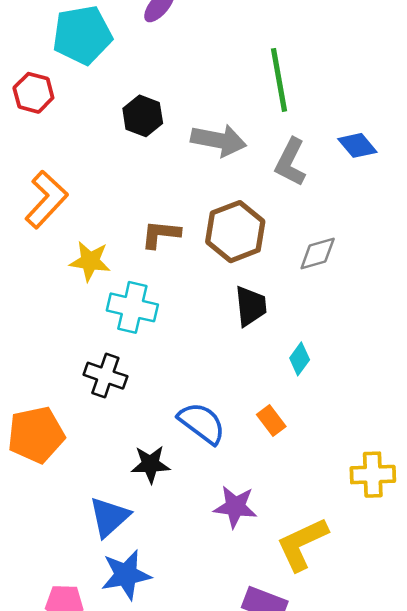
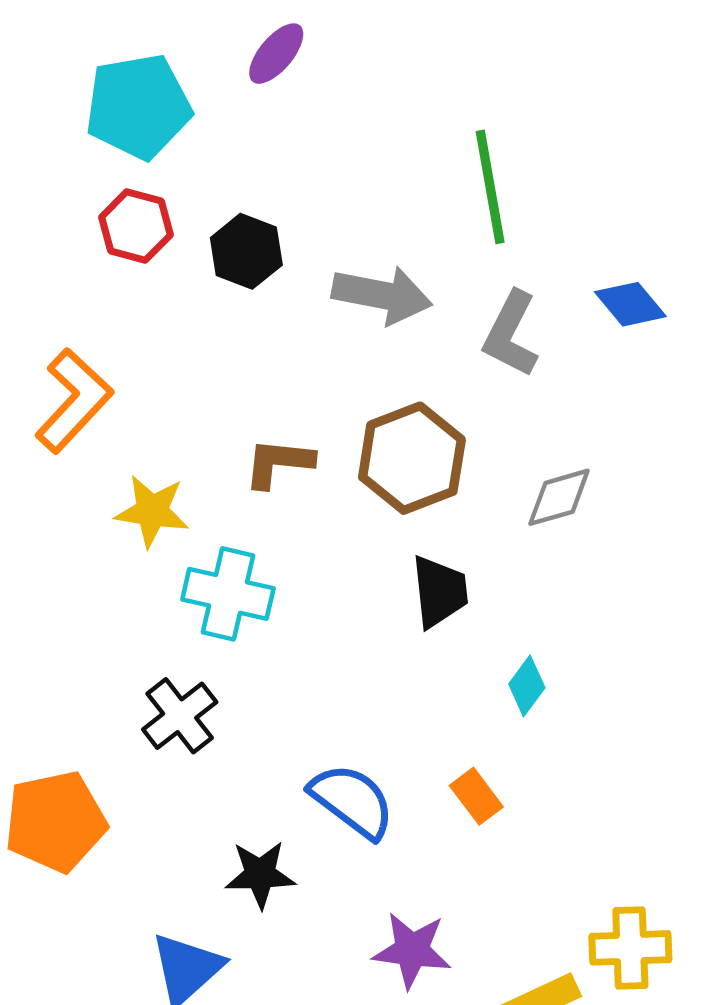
red hexagon: (33, 93) -> (136, 226), moved
black cross: (105, 376) -> (180, 716), turned 33
yellow cross: (373, 475) -> (630, 948), moved

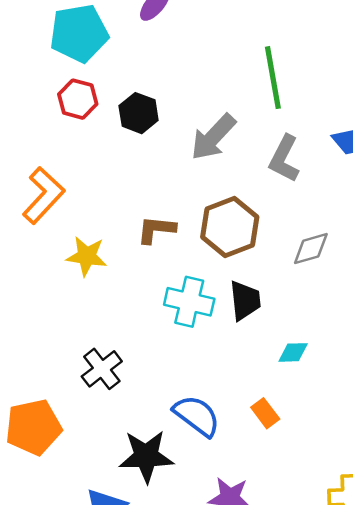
gray arrow: (382, 295) -> (213, 137), turned 122
cyan cross: (228, 594) -> (189, 302), moved
cyan diamond: (527, 686) -> (293, 352), turned 52
black star: (260, 874) -> (146, 456), size x1.4

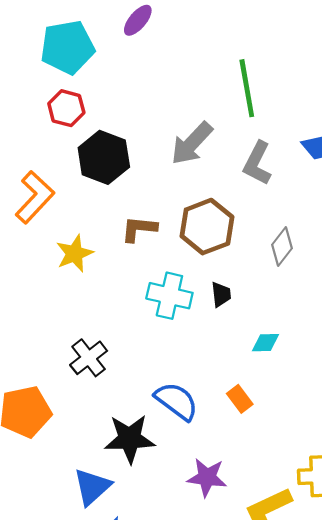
black hexagon: (139, 113) -> (104, 157), moved, size x1.4
gray diamond: (311, 249) -> (282, 246), turned -36
yellow star: (87, 256) -> (75, 253), turned -30
black trapezoid: (245, 300) -> (221, 295), size x0.7

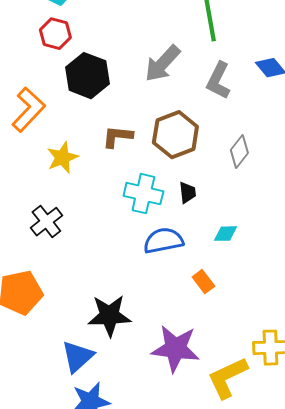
black cross: (89, 358) -> (46, 222), moved
blue semicircle: (176, 401) -> (163, 241), moved, turned -48
purple star: (207, 477) -> (175, 349), size x1.4

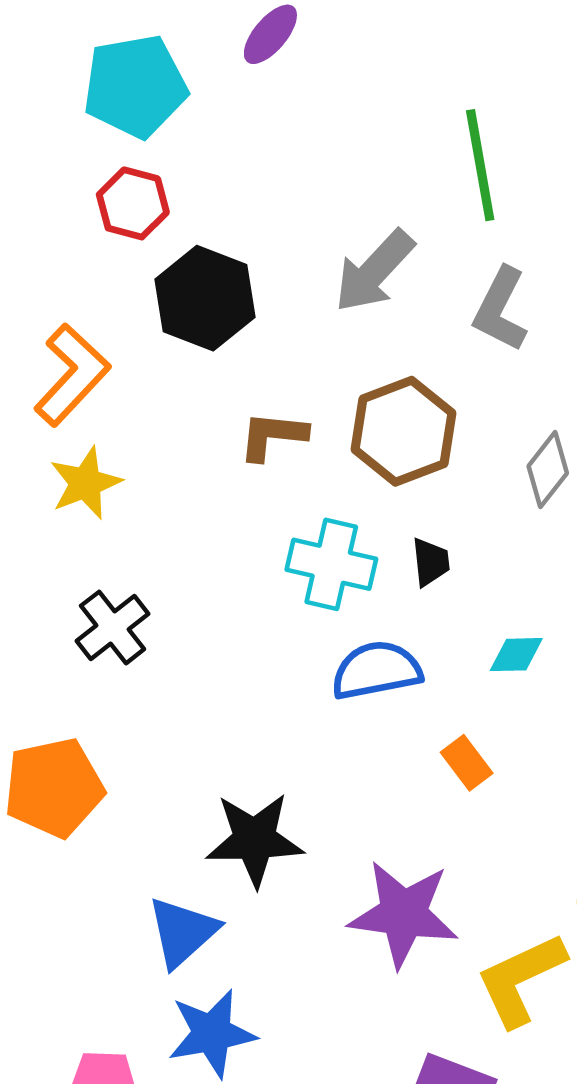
yellow star: (62, 158) -> (85, 483), moved

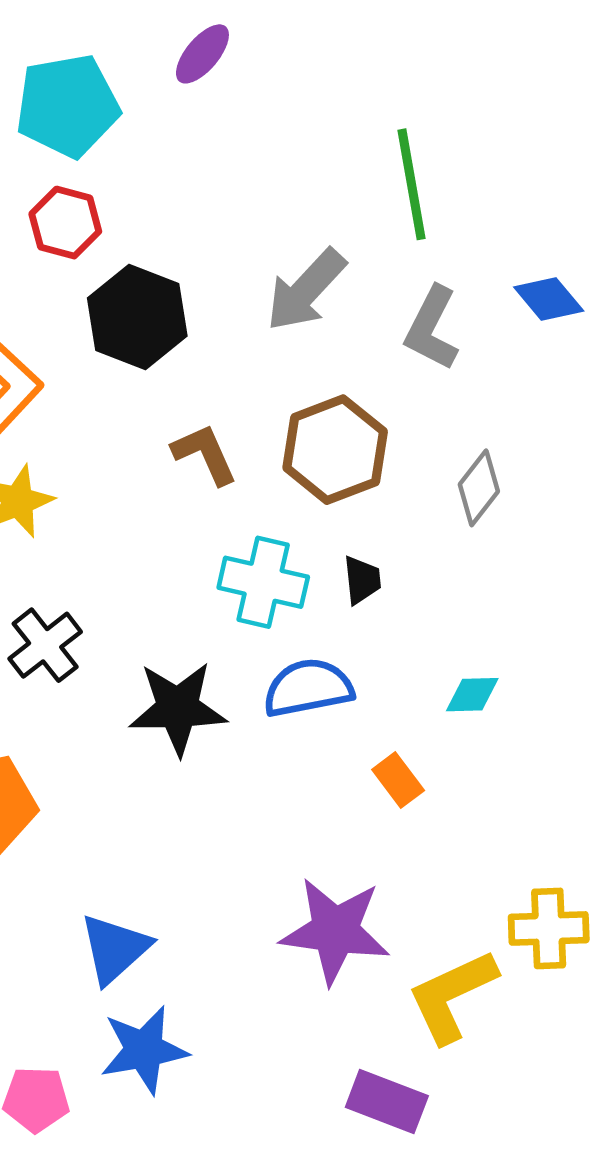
brown L-shape: (273, 436) -> (205, 454), turned 60
cyan diamond: (516, 655) -> (472, 695), moved
black star: (255, 839) -> (178, 708), moved

